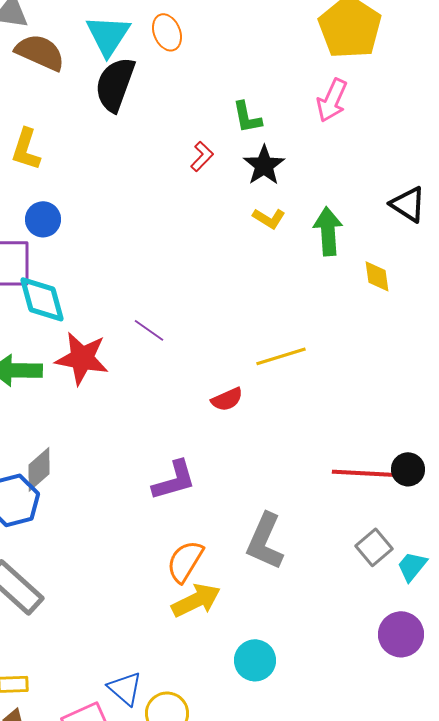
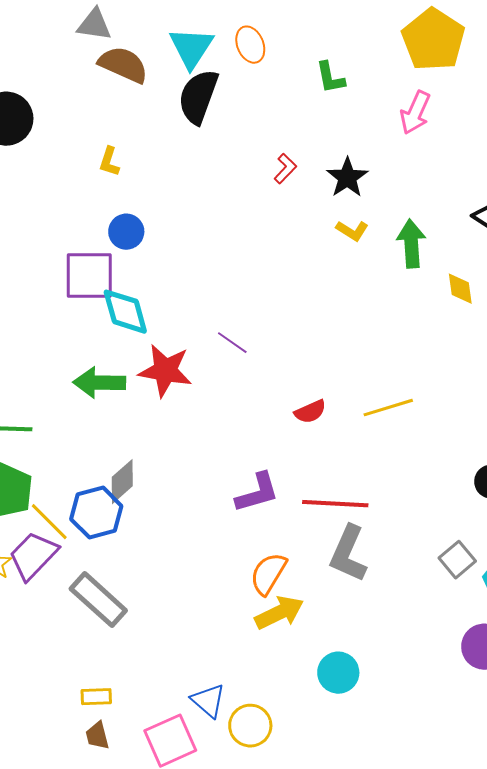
green L-shape: (247, 117) -> (330, 78), moved
yellow L-shape: (26, 149) -> (109, 162), size x0.7
yellow line: (281, 356) -> (388, 408), moved
red line: (365, 473) -> (335, 504), moved

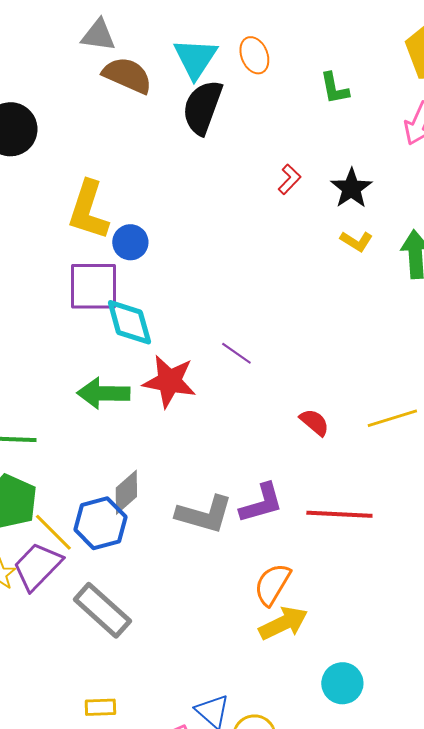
yellow L-shape: (109, 162) -> (88, 210), moved, size x2.0
red semicircle: (310, 412) -> (314, 422), turned -116
gray L-shape: (348, 554) -> (204, 514), moved, turned -98

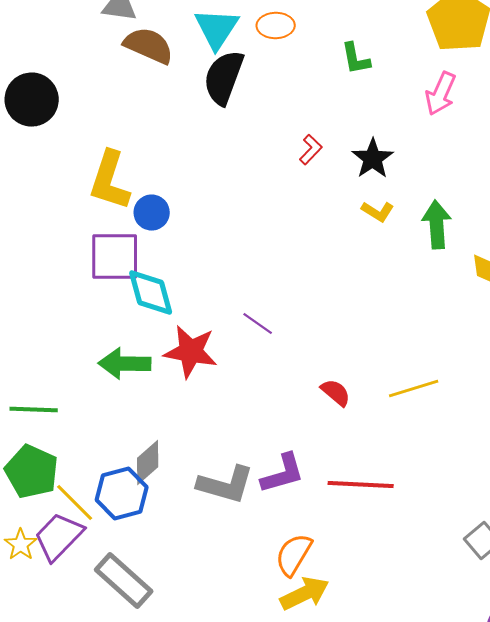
orange ellipse: (254, 55) -> (276, 26), turned -69

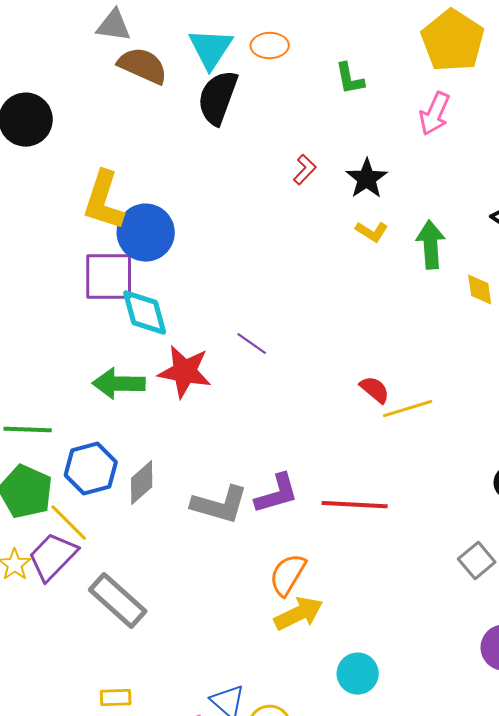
blue circle: (152, 213) -> (146, 233), size x1.6
red semicircle: (336, 393) -> (375, 390), moved
blue hexagon: (122, 494) -> (91, 469), moved

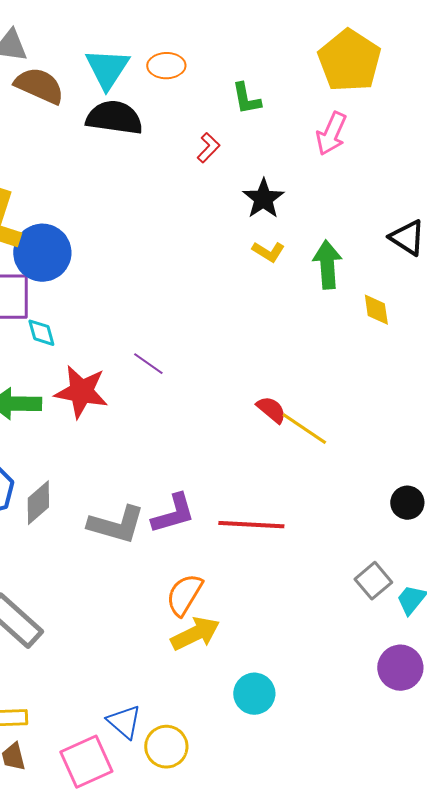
black semicircle: (218, 98) -> (114, 118), turned 78
red L-shape: (305, 170) -> (208, 148), moved
cyan diamond: (145, 313) -> (41, 333), size x0.6
yellow line: (408, 409) -> (304, 429), turned 51

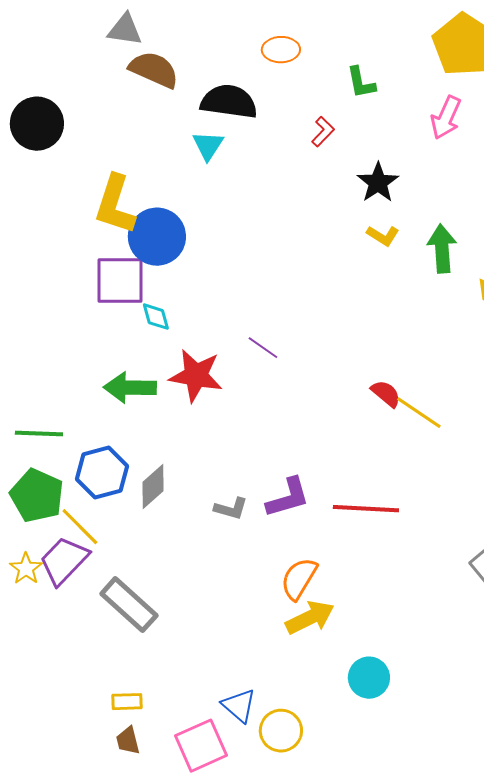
cyan triangle: (107, 69) -> (208, 146), moved, size x0.7
gray L-shape: (116, 525) -> (231, 509), size x0.6

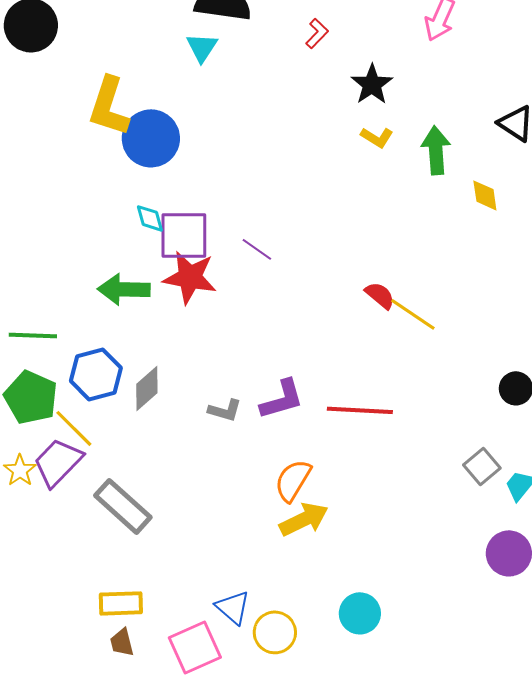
purple square: (120, 281) -> (184, 235), moved
cyan circle: (369, 678) -> (360, 613), moved
yellow rectangle: (127, 702) -> (121, 603), size x1.4

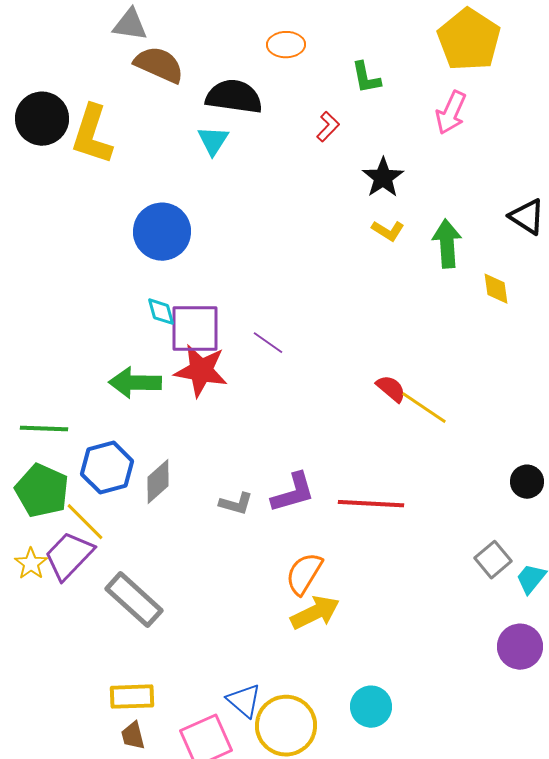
yellow L-shape: (109, 106) -> (92, 135), moved
yellow circle: (275, 632) -> (286, 726), size x1.4

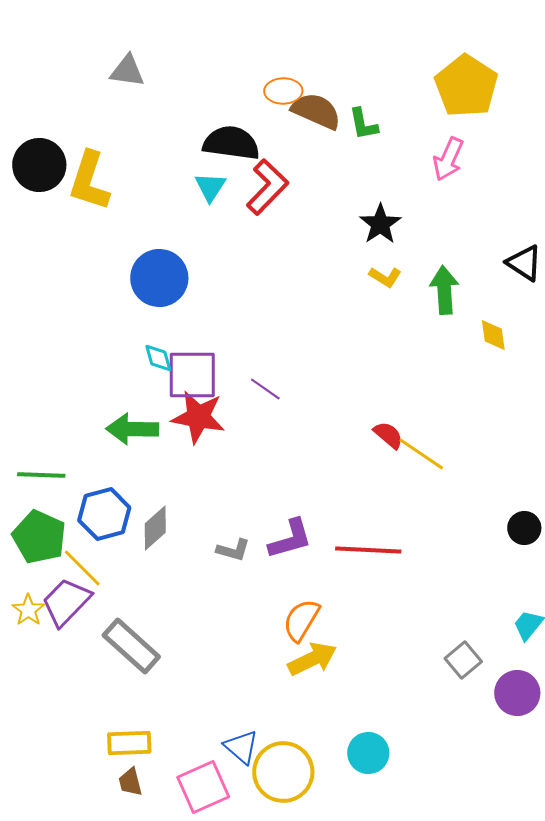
brown semicircle: (159, 65) -> (316, 111), moved
red L-shape: (328, 127) -> (267, 187), moved, size x1.8
gray square: (493, 560) -> (463, 660), moved

